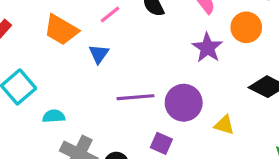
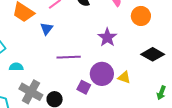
purple star: (207, 48) -> (107, 37), moved
purple circle: (184, 103) -> (102, 74), moved

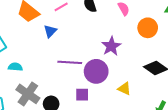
purple circle: (102, 74) -> (96, 71), moved
purple square: (84, 87) -> (82, 95), turned -32

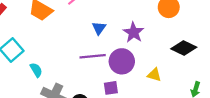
blue triangle: (50, 31) -> (99, 28), moved
cyan semicircle: (15, 67) -> (36, 70), turned 64

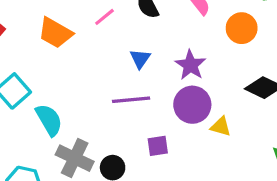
purple circle: (122, 61) -> (192, 105), moved
cyan semicircle: (36, 70) -> (49, 120), size x1.5

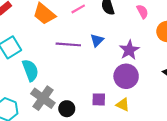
purple line: (131, 100) -> (68, 44), moved
yellow triangle: (221, 127) -> (123, 105), moved

